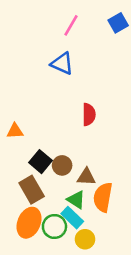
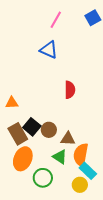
brown rectangle: (32, 190) -> (18, 134), moved
cyan rectangle: (72, 218) -> (88, 171), moved
orange ellipse: (29, 223) -> (23, 159), moved
yellow circle: (85, 239) -> (80, 185), moved

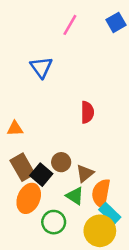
blue triangle: (49, 50) -> (41, 67), moved, turned 30
black square: (32, 127) -> (41, 175), moved
brown triangle: (68, 139) -> (85, 173), turned -42
yellow circle: (80, 185) -> (100, 231), size x1.6

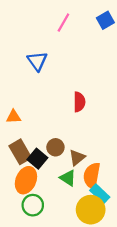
green circle: (54, 222) -> (33, 205), moved

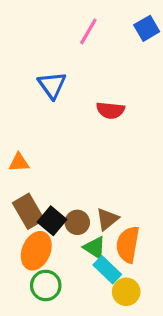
red semicircle: (79, 102) -> (110, 110), moved, turned 96
brown circle: (55, 147) -> (77, 222), moved
cyan rectangle: (100, 194) -> (107, 270), moved
yellow circle: (91, 210) -> (126, 292), size x0.7

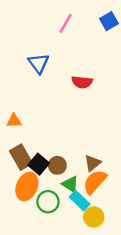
brown triangle: (107, 219) -> (93, 163), moved
orange semicircle: (128, 244) -> (95, 182), turned 32
green circle: (46, 285) -> (48, 202), moved

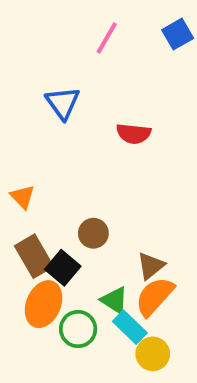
orange triangle: (14, 121) -> (23, 197), turned 49
brown circle: (57, 165) -> (93, 233), moved

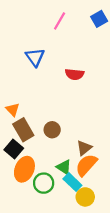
brown rectangle: (34, 256) -> (23, 130), moved
black square: (63, 268) -> (14, 149), moved

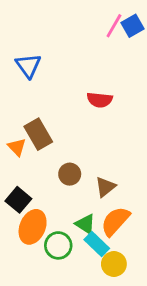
pink line: (60, 21) -> (114, 26), moved
blue triangle: (35, 57) -> (28, 66), moved
brown rectangle: (23, 130) -> (38, 134), moved
brown triangle: (84, 148) -> (105, 187), moved

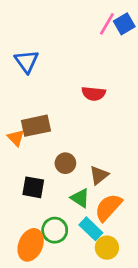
brown rectangle: (38, 134) -> (36, 126), turned -72
black square: (18, 200) -> (33, 187), moved, turned -30
green triangle: (85, 224) -> (80, 198), moved
orange ellipse: (33, 227) -> (31, 245), moved

